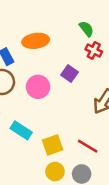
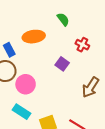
green semicircle: (86, 29) -> (63, 19), moved
pink circle: (38, 87) -> (26, 84), moved

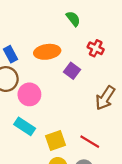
orange ellipse: (34, 37) -> (47, 52), moved

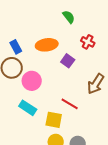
yellow square: (55, 141) -> (54, 120), turned 30
red line: (90, 142) -> (70, 104), moved

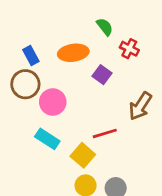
green semicircle: (69, 17) -> (105, 27), moved
red line: (70, 104) -> (105, 133), turned -48
yellow square: (54, 120) -> (83, 155), turned 30

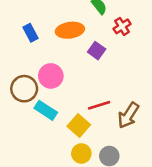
red cross: (129, 49) -> (122, 26), turned 30
brown circle: (25, 84) -> (24, 89), moved
brown arrow: (140, 106) -> (128, 115), moved

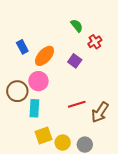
orange ellipse: (70, 30) -> (45, 56), moved, turned -40
cyan rectangle: (46, 110) -> (34, 108), turned 60
yellow square: (79, 126) -> (44, 135), moved, turned 30

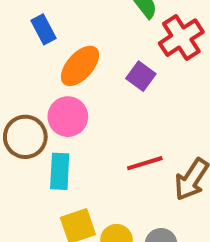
red cross: (95, 42) -> (181, 38), size x1.5
blue rectangle: (22, 47) -> (44, 29), moved

